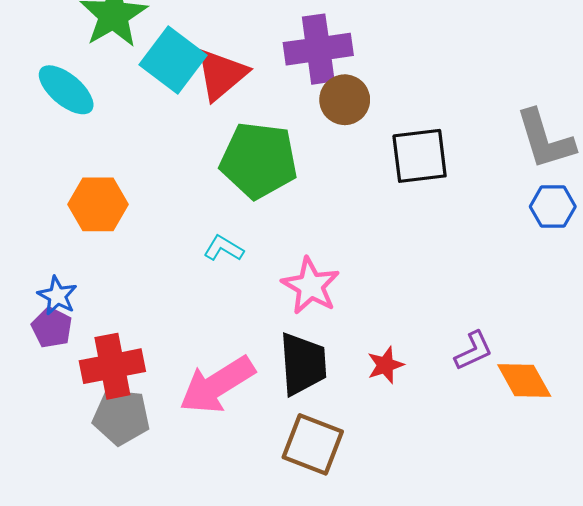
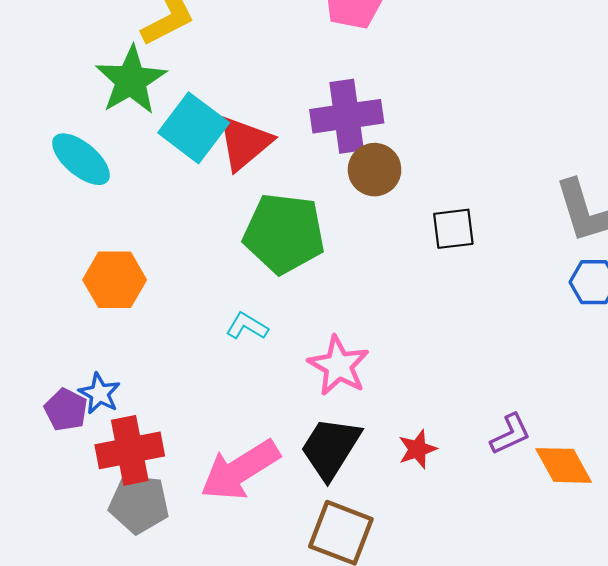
black square: (420, 156) -> (453, 229), size x0.7
blue star: (57, 296) -> (100, 394), moved
black trapezoid: (303, 364) -> (330, 448), turned -144

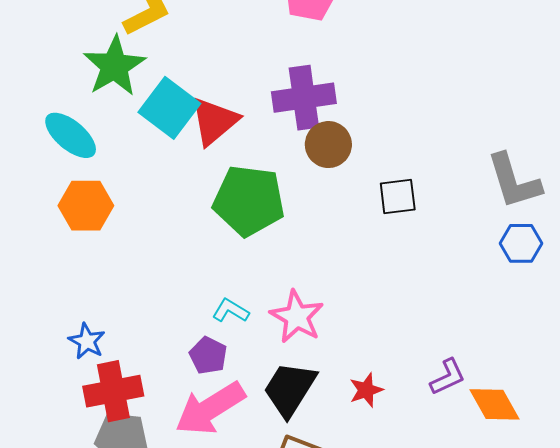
orange hexagon: (115, 280) -> (86, 206), moved
cyan L-shape: (247, 326) -> (231, 311), moved
purple pentagon: (66, 410) -> (208, 355), moved

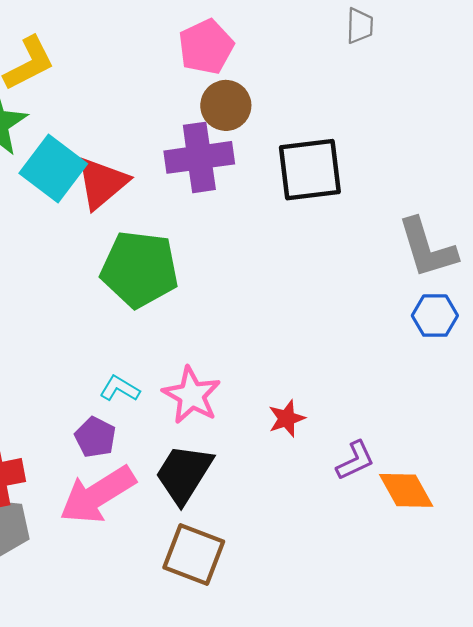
brown circle: (328, 145) -> (226, 105), moved
black square: (398, 196) -> (310, 170), moved, size x1.6
red star: (366, 390) -> (287, 418), moved

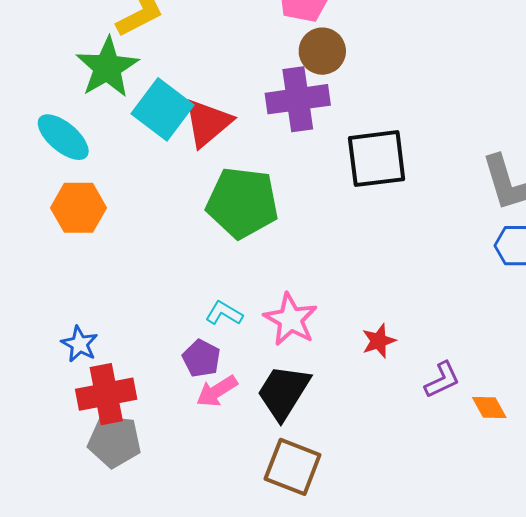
black square: (310, 170) -> (377, 159), moved
orange diamond: (406, 490) -> (489, 407), size x0.7
pink arrow: (98, 495) -> (217, 391), moved, size x0.6

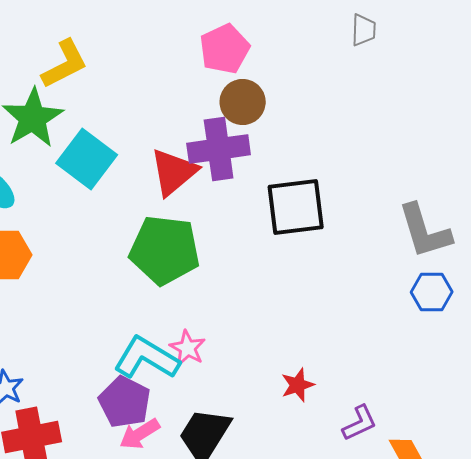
red triangle: (208, 123) -> (174, 172), moved
cyan L-shape: (224, 313) -> (147, 358), size x1.8
pink star: (291, 319) -> (188, 348), moved, size x0.7
purple pentagon: (201, 358) -> (125, 402), size x1.4

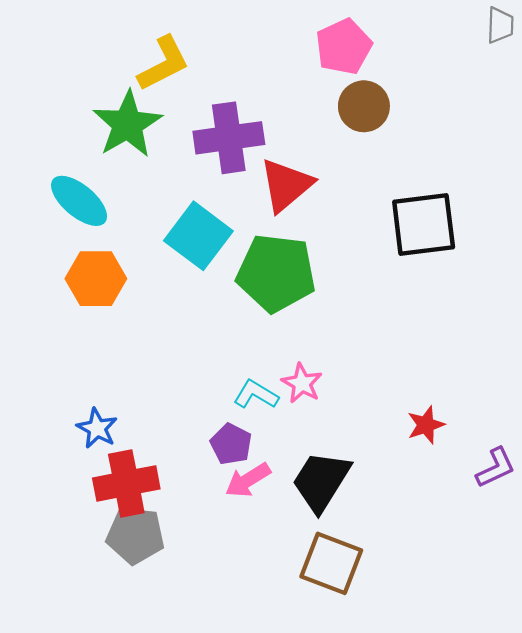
purple cross: (219, 149) -> (229, 138), moved
cyan square: (87, 159) -> (198, 236), moved
cyan L-shape: (147, 358) -> (256, 395), size x0.6
purple pentagon: (125, 402) -> (231, 444), size x0.7

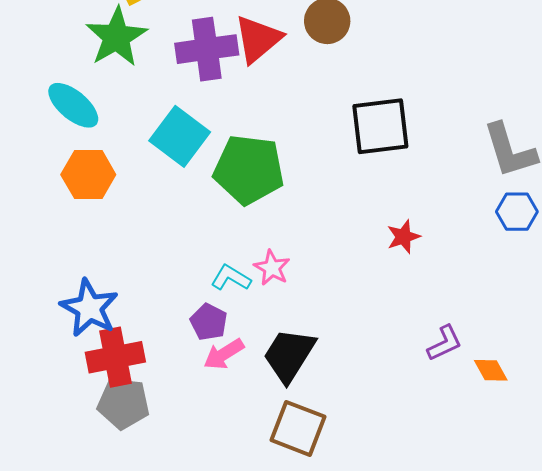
red triangle: (286, 185) -> (258, 39), moved
red star: (426, 425) -> (403, 237), moved
blue star: (97, 428) -> (89, 308), size x1.6

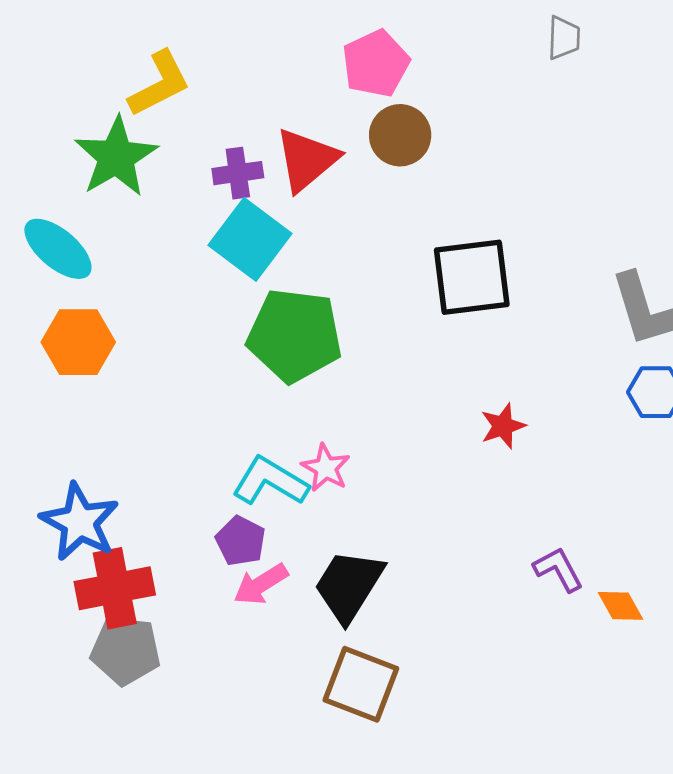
purple cross: (207, 49) -> (238, 173), size x0.6
cyan square: (180, 136) -> (250, 239), moved
cyan L-shape: (231, 278) -> (270, 481), size x1.4
purple L-shape: (445, 343) -> (558, 569), turned -93

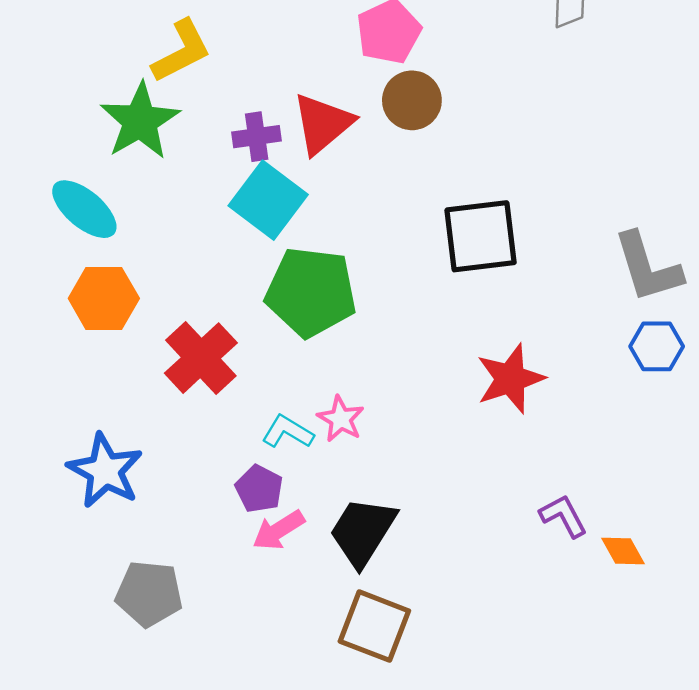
red star: (503, 426) -> (510, 379), size x1.6
cyan L-shape: (270, 481) -> (288, 432), size x0.7
red cross: (115, 588) -> (201, 358), moved, turned -32

